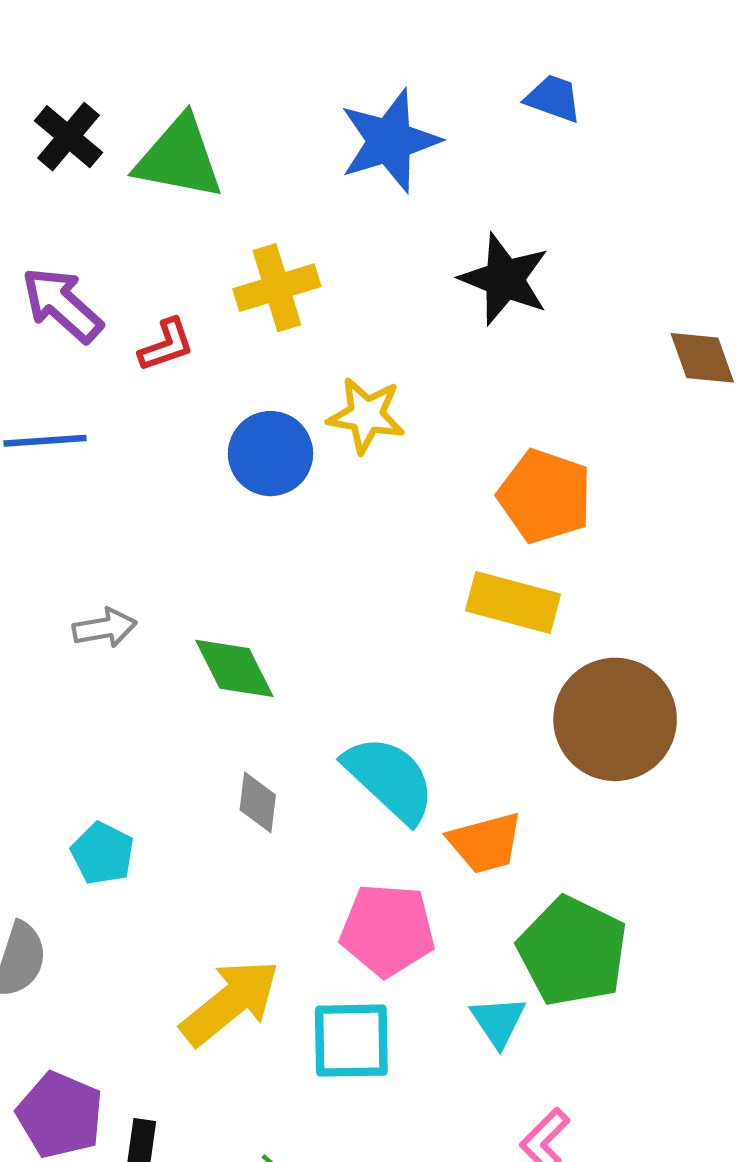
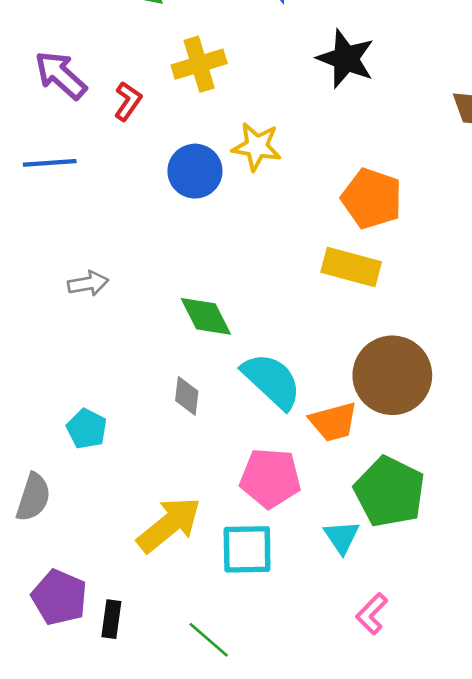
red L-shape: (166, 345) -> (128, 101), turned -36
green diamond: (234, 668) -> (206, 316), moved
brown circle: (615, 719) -> (392, 375), moved

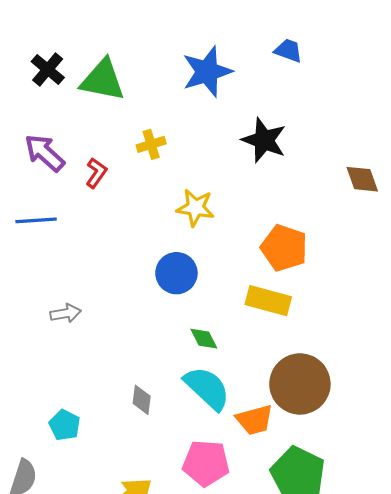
yellow cross: (199, 64) -> (151, 144), size x0.7
blue circle: (195, 171) -> (176, 273), moved
green diamond: (206, 316) -> (204, 339), moved, size x0.7

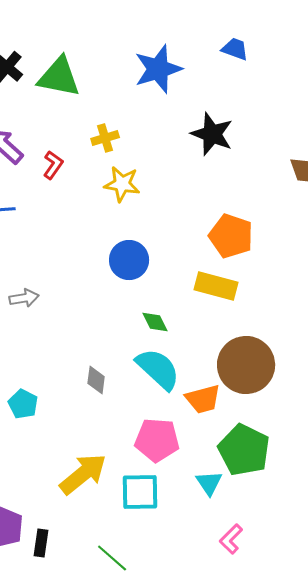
yellow star: (195, 208) -> (122, 184), moved

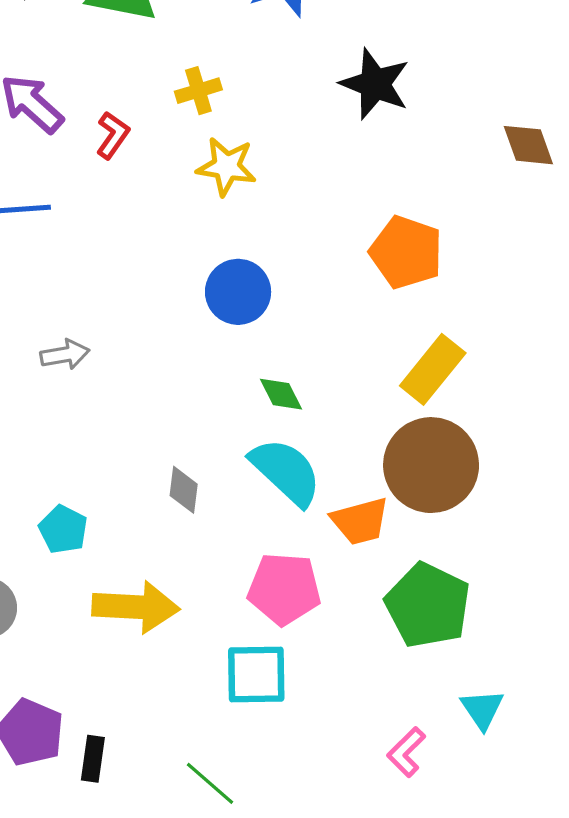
yellow rectangle: (216, 286) -> (433, 369), moved, turned -66
yellow arrow: (83, 474) -> (136, 607), moved, turned 42
cyan triangle: (209, 483) -> (482, 709), moved

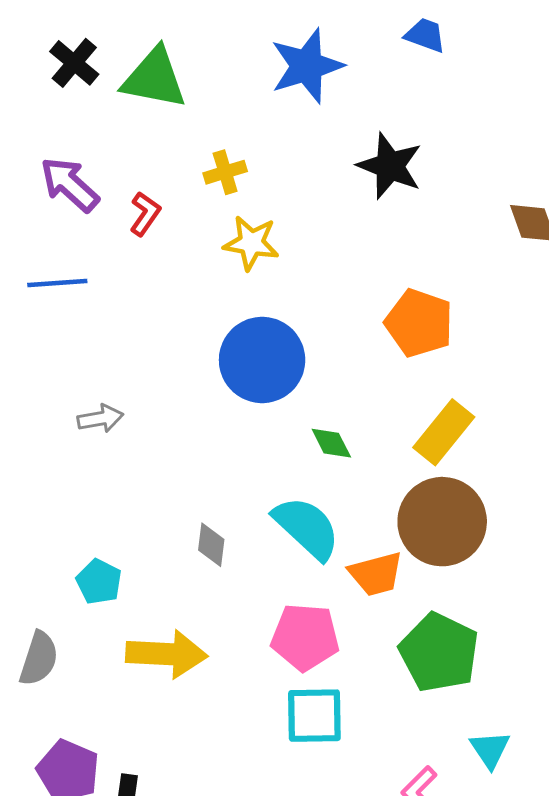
blue circle: (238, 292) -> (262, 360), size x1.4
green diamond: (281, 394) -> (331, 443), moved
cyan square: (256, 675) -> (314, 716), moved

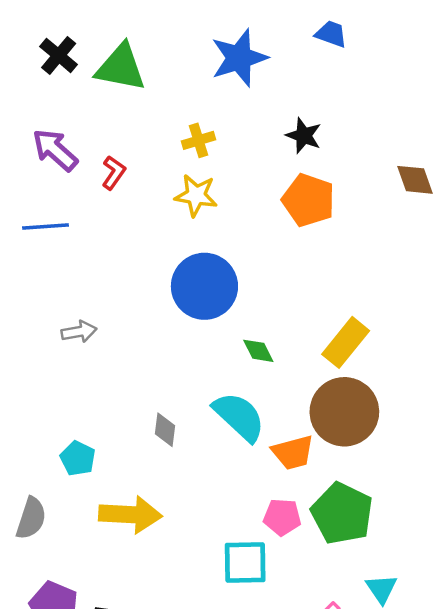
black star: (390, 166) -> (304, 136), size x0.7
yellow cross: (225, 172) -> (198, 140), moved
orange pentagon: (419, 323) -> (308, 200), moved
pink pentagon: (305, 637) -> (282, 517), moved, size x0.7

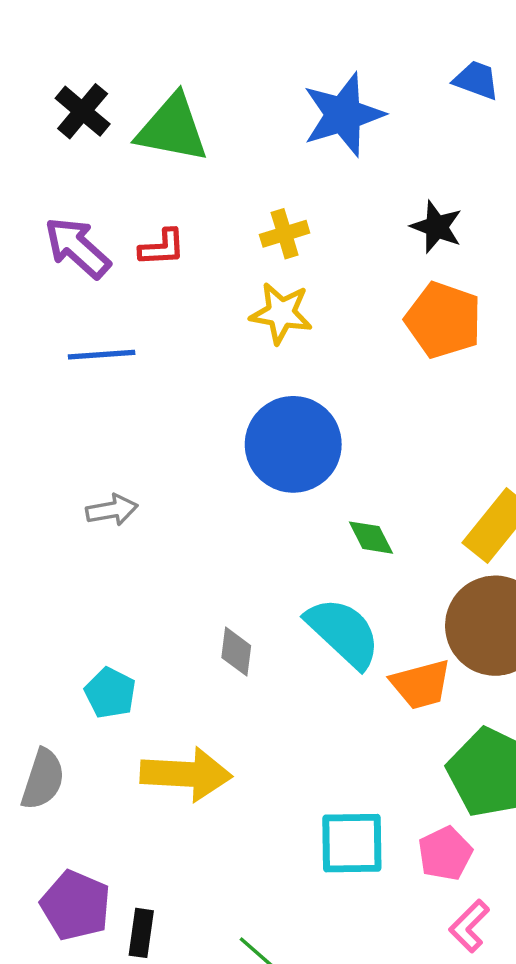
red L-shape: (114, 173) -> (162, 248), moved, turned 52
blue line: (45, 226) -> (102, 355), moved
pink pentagon: (282, 517) -> (445, 854), moved, turned -30

